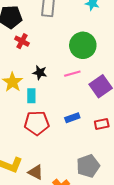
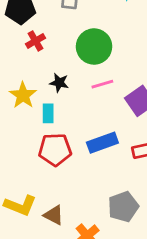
red cross: (22, 41) -> (36, 41), turned 32
green circle: (83, 45) -> (94, 47), moved
blue rectangle: (72, 118) -> (102, 143), size x1.5

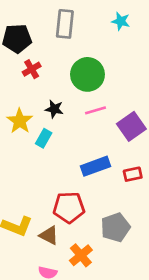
cyan rectangle: (48, 113) -> (44, 138), turned 30
red pentagon: (55, 150) -> (69, 207), moved

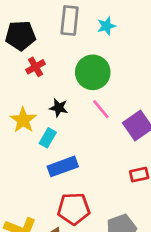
cyan star: (121, 21) -> (106, 26), moved, turned -30
pink line: (95, 110) -> (101, 109), turned 66
blue rectangle: (95, 166) -> (63, 166), moved

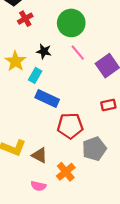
blue rectangle: (63, 166) -> (47, 98), turned 45
red pentagon: (74, 209) -> (70, 126), moved

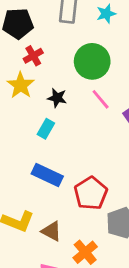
yellow star: (15, 61) -> (21, 85), moved
blue rectangle: (47, 98) -> (47, 175), moved
red pentagon: (70, 126) -> (91, 193), turned -30

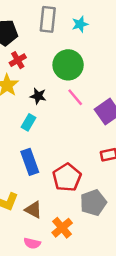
blue rectangle: (47, 175) -> (30, 162), turned 45

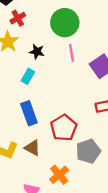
pink line: (75, 97) -> (71, 53), turned 30
brown triangle: (33, 210) -> (32, 148), moved

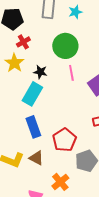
cyan rectangle: (28, 76) -> (32, 94), size x1.6

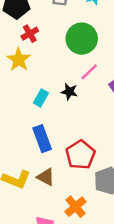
black star: (40, 72) -> (69, 92), moved
pink line: (71, 73) -> (89, 72), turned 56
cyan rectangle: (32, 94) -> (41, 98), size x0.6

